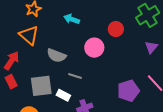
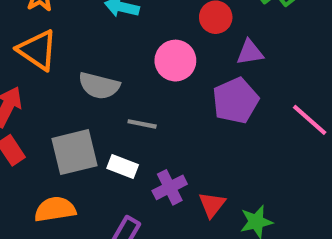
purple triangle: (151, 47) -> (250, 52), moved, turned 48
purple pentagon: (128, 91) -> (235, 101), moved

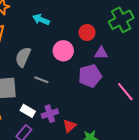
gray semicircle: (99, 86) -> (23, 57), turned 90
white rectangle: (123, 166) -> (28, 111), moved

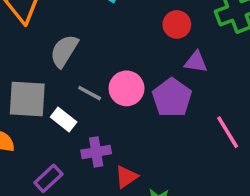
pink circle: (63, 51) -> (127, 88), moved
purple pentagon: (90, 76) -> (172, 98), turned -30
white rectangle: (28, 111) -> (64, 119), moved

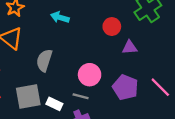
gray line: (90, 93) -> (81, 96), moved
purple pentagon: (172, 98) -> (125, 87), moved

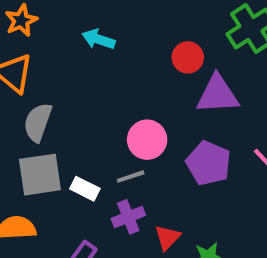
purple triangle: (130, 47) -> (218, 94), size x1.6
gray semicircle: (44, 60) -> (38, 122), moved
gray line: (81, 96) -> (131, 177), turned -35

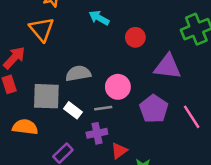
red circle: (188, 57) -> (135, 37), moved
gray semicircle: (38, 122) -> (78, 73), moved, turned 50

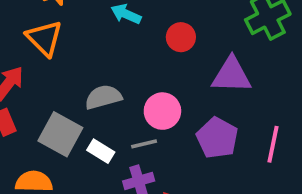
gray square: (46, 96) -> (60, 134), turned 32
pink line: (192, 117) -> (273, 144), turned 50

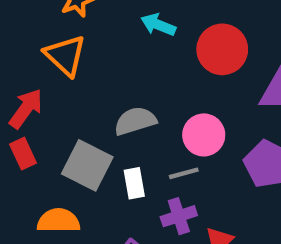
red circle: (181, 37) -> (222, 49), size x1.5
white rectangle: (101, 151) -> (134, 183), turned 50

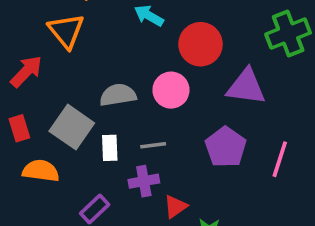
pink circle: (204, 135) -> (171, 90), moved
red rectangle: (23, 154) -> (19, 128), moved

